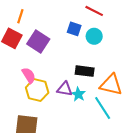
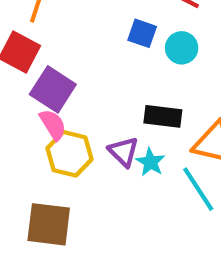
purple square: (38, 42) -> (53, 89), moved
purple triangle: (65, 89) -> (123, 152), turned 35

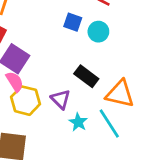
black rectangle: (163, 116) -> (86, 76), turned 30
cyan star: (150, 162) -> (78, 122), moved

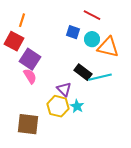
orange triangle: (120, 94) -> (108, 47), moved
yellow hexagon: (25, 101) -> (58, 106), moved
cyan line: (109, 124) -> (100, 77), moved, turned -70

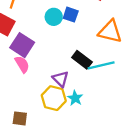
cyan circle: (92, 39) -> (54, 17), moved
brown square: (28, 124) -> (20, 118), size x0.6

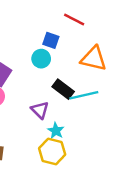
cyan circle: (54, 17) -> (41, 59), moved
yellow hexagon: (54, 98) -> (52, 151), moved

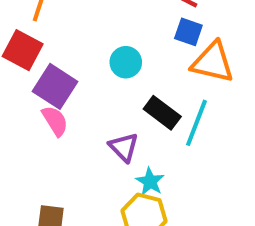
blue square: (51, 40) -> (188, 32), moved
cyan line: (84, 95) -> (197, 123), turned -56

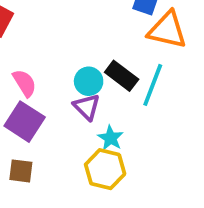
cyan circle: (126, 62) -> (89, 81), moved
purple square: (55, 86) -> (25, 122), moved

